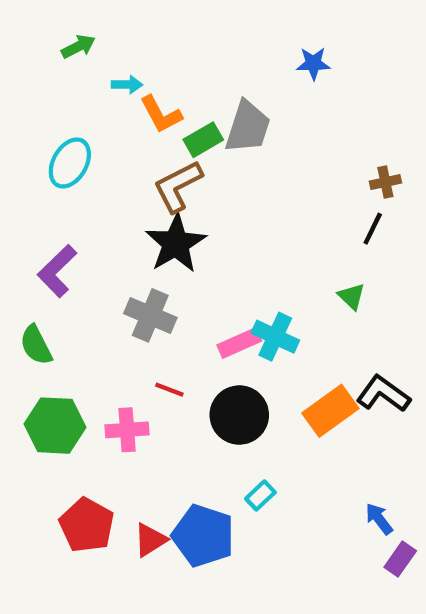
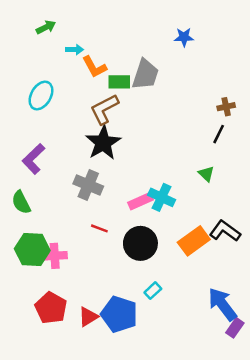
green rectangle: (203, 140) -> (119, 82), turned 30
pink cross: (127, 430) -> (55, 256), moved
blue arrow: (379, 519) -> (222, 304), size x1.8

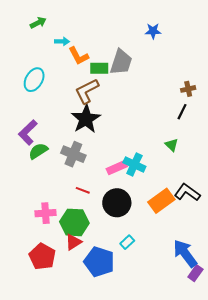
green semicircle: (21, 202) -> (38, 151), moved, turned 84
green hexagon: (32, 250) -> (74, 222), moved
red triangle: (88, 317) -> (73, 242), moved

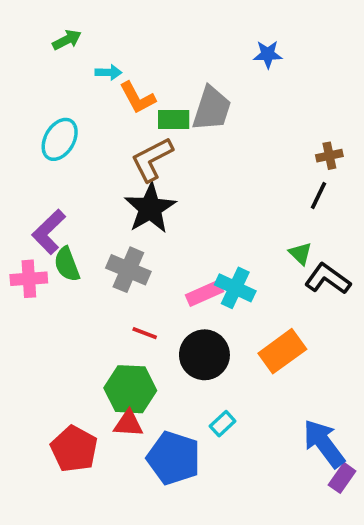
green semicircle: (38, 151) -> (67, 264), turned -78
black L-shape: (187, 192) -> (328, 279), moved
pink cross: (45, 213) -> (29, 279), moved
red triangle: (73, 242) -> (128, 424), turned 36

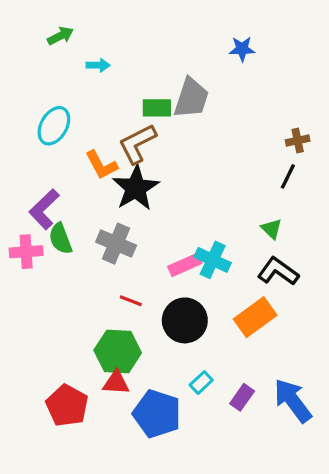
orange L-shape: (137, 98) -> (101, 165), moved
black L-shape: (328, 279) -> (278, 271), moved
purple rectangle: (342, 478) -> (242, 397), moved

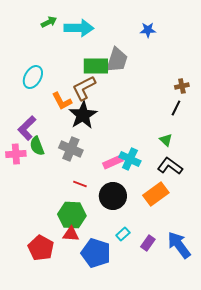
green arrow: (60, 36) -> (49, 22), moved
cyan arrow: (98, 65) -> (79, 28), moved, size x2.0
green rectangle: (157, 108) -> (96, 66), size x1.4

